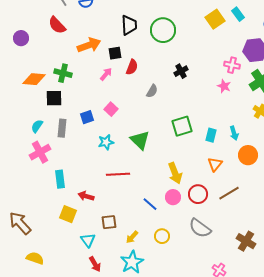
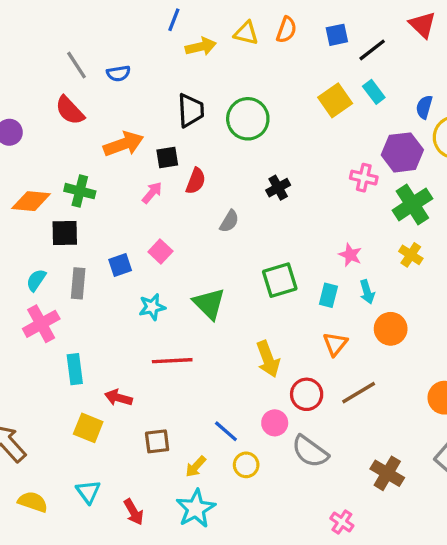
pink star: (224, 86) -> (350, 255), moved
pink circle: (173, 197) -> (275, 423), moved
blue line: (150, 204) -> (226, 431), moved
cyan triangle: (88, 240) -> (88, 492), moved

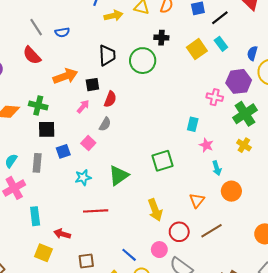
black cross: (278, 188) -> (161, 38), moved, turned 32
gray semicircle: (229, 221) -> (105, 124), moved
black square: (65, 233) -> (47, 129), moved
cyan rectangle: (328, 295) -> (193, 124), moved
green triangle: (209, 304) -> (119, 175), turned 40

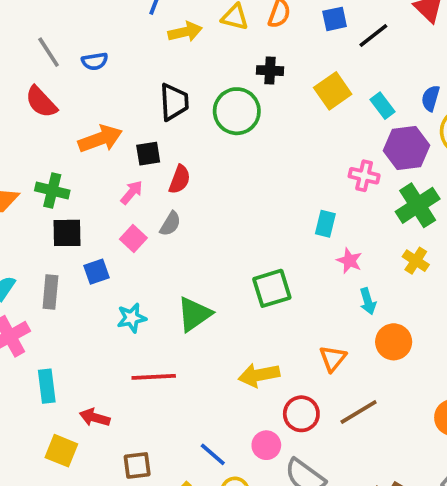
cyan rectangle: (221, 44) -> (383, 106), moved
pink square: (88, 143) -> (133, 238), moved
yellow arrow: (155, 210) -> (259, 375), turned 100

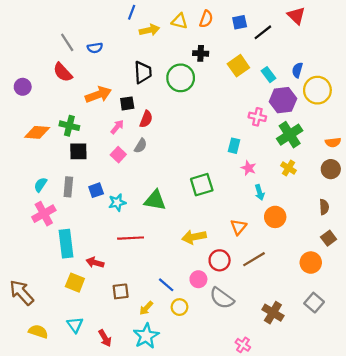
blue square: (97, 272) -> (96, 190), moved
green triangle: (194, 314) -> (155, 200), turned 45
cyan rectangle: (47, 386) -> (66, 244), size x1.4

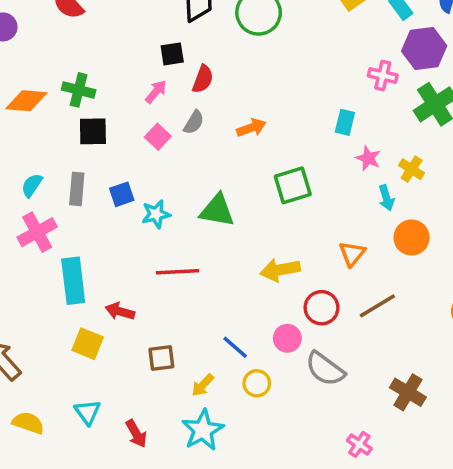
orange arrow: (98, 95) -> (251, 128), moved, size x0.7
yellow cross: (289, 168) -> (412, 169), moved

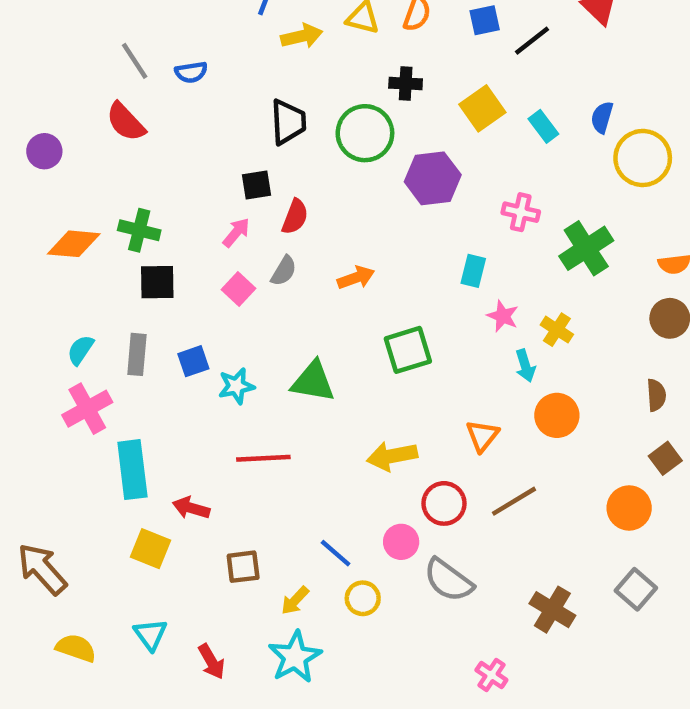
purple hexagon: (424, 49) -> (433, 178), moved

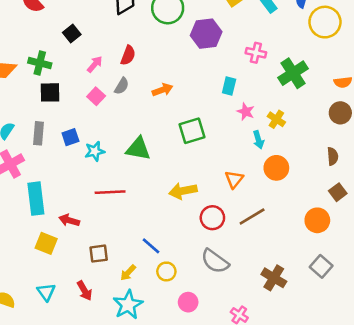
black square: (257, 185) -> (72, 34), moved, turned -30
pink circle: (401, 542) -> (188, 302), moved
red arrow: (211, 661) -> (85, 291), moved

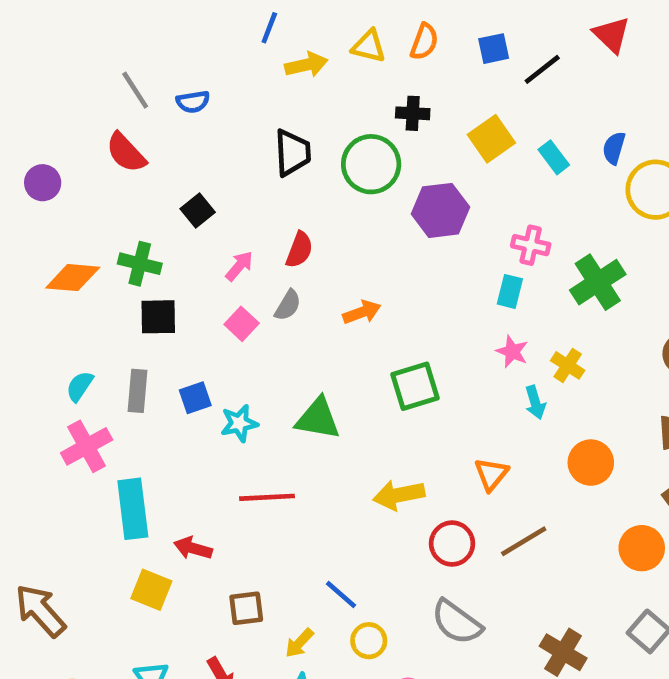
cyan rectangle: (229, 86) -> (510, 291), moved
orange circle: (276, 168) -> (591, 463), moved

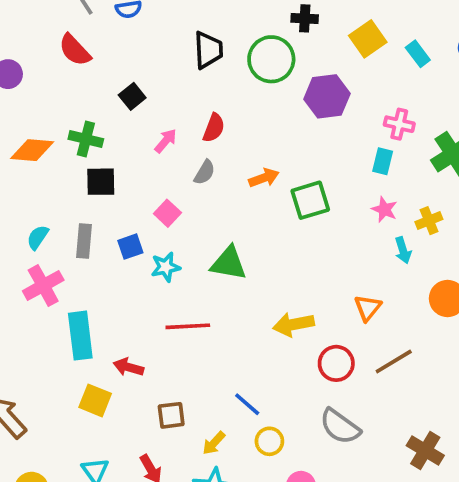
pink square: (242, 324) -> (167, 213), moved
yellow cross: (568, 365) -> (429, 221), turned 35
green square: (415, 386) -> (310, 200), moved

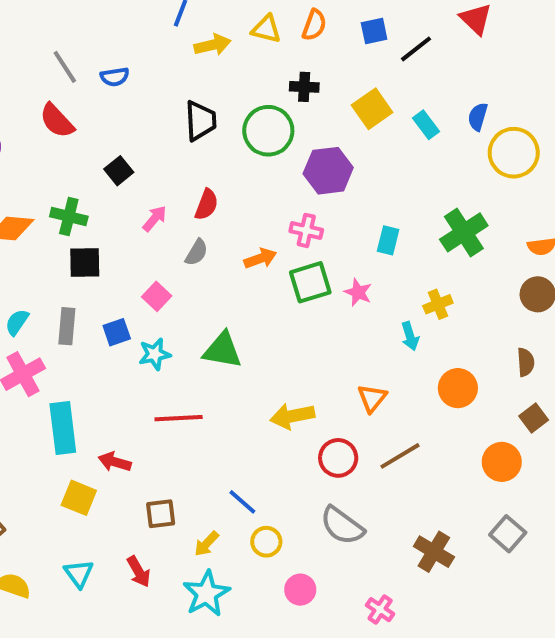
pink cross: (399, 124) -> (306, 230), moved
pink star: (384, 209) -> (358, 292), moved

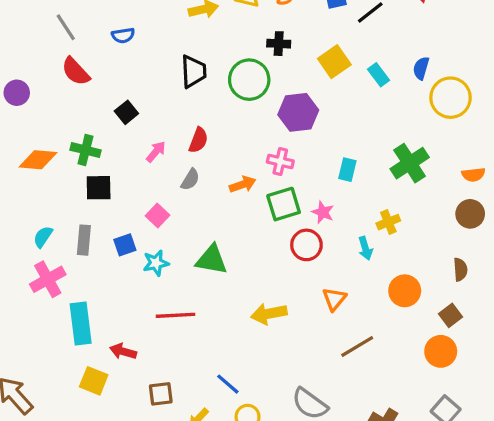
gray line: (65, 67) -> (66, 27), moved
brown square: (534, 418) -> (451, 315), moved
red circle: (338, 458) -> (306, 245), moved

